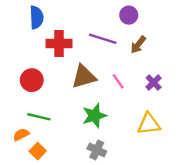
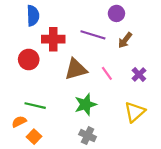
red circle: (32, 80) -> (29, 60), moved
yellow triangle: (149, 124) -> (135, 112), turned -35

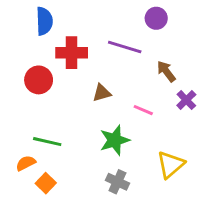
brown arrow: (125, 40) -> (166, 71), moved, turned 105
brown triangle: (76, 69) -> (102, 93), size x0.6
pink line: (107, 73) -> (143, 110), moved, turned -32
yellow triangle: (135, 112) -> (171, 165), moved

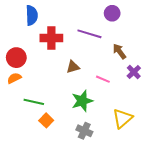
red circle: (39, 80) -> (16, 58), moved
orange semicircle: (26, 163) -> (14, 78), moved
orange square: (46, 183) -> (46, 120), moved

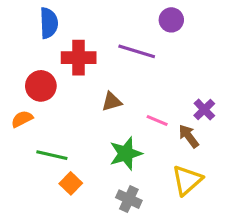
brown arrow: (119, 51) -> (189, 136), moved
red circle: (16, 58) -> (41, 86), moved

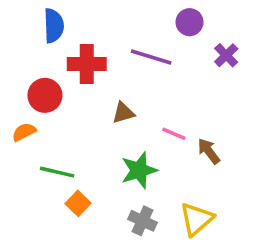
purple cross: (204, 110) -> (226, 55), moved
yellow triangle: (187, 180) -> (197, 219), moved

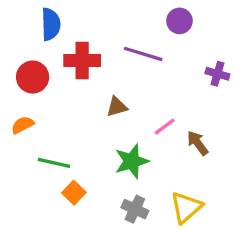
purple cross: (226, 55) -> (217, 74), moved, turned -30
red circle: (45, 95) -> (33, 77), moved
pink line: (174, 134) -> (165, 127), turned -60

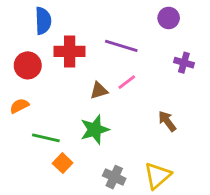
purple circle: (179, 21) -> (169, 18), moved
pink line: (165, 127) -> (127, 82), moved
green star: (132, 161) -> (95, 130), moved

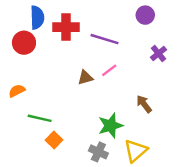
red cross: (70, 51) -> (66, 27), moved
purple cross: (184, 63) -> (158, 53), turned 35
red circle: (28, 65) -> (24, 43), moved
green star: (95, 130) -> (110, 126), moved

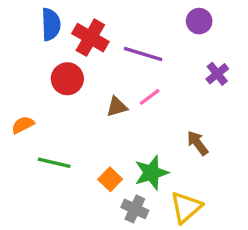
red cross: (66, 27) -> (90, 38), turned 30
red circle: (24, 43) -> (67, 79), moved
orange square: (54, 140) -> (110, 179), moved

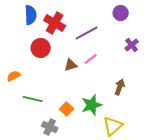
purple line: (143, 54) -> (87, 33), turned -45
brown arrow: (197, 143) -> (120, 87), turned 56
gray cross: (135, 209) -> (50, 127), moved

